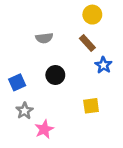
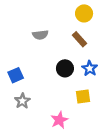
blue star: (103, 65) -> (90, 68), moved
black circle: (55, 75) -> (65, 68), moved
pink star: (44, 129) -> (59, 120), moved

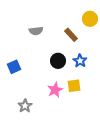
yellow circle: (84, 13) -> (90, 19), moved
gray star: (22, 101) -> (25, 106), moved
pink star: (59, 120) -> (55, 90), moved

